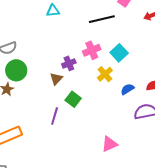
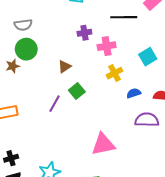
cyan square: (119, 53) -> (148, 57), moved
purple cross: (69, 63) -> (84, 33), moved
pink triangle: (109, 144) -> (103, 144), size x1.4

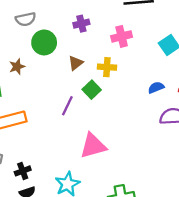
purple cross: (84, 33) -> (81, 24), moved
green circle: (26, 49) -> (44, 42), moved
yellow cross: (114, 73) -> (107, 67), moved, turned 35
pink triangle: (103, 144) -> (93, 146), moved

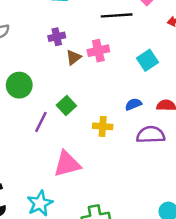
green circle: (44, 42) -> (19, 85), moved
brown triangle: (76, 63) -> (73, 57), moved
yellow cross: (107, 67) -> (103, 126), moved

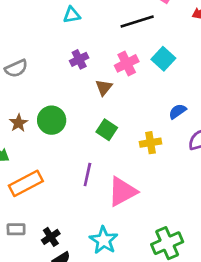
brown triangle: (73, 57) -> (104, 87), moved
cyan square: (148, 60) -> (163, 59), moved
purple line: (41, 122) -> (87, 175), moved

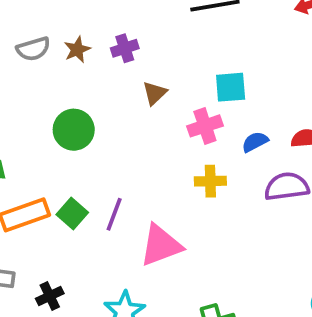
cyan square: (163, 59) -> (231, 87), moved, turned 35
pink cross: (127, 63) -> (205, 126), moved
brown star: (19, 123) -> (77, 50), moved
green square: (107, 130) -> (72, 213), moved

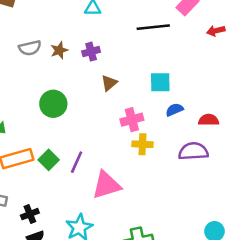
pink cross: (205, 126) -> (132, 120), moved
blue semicircle: (255, 142) -> (174, 110), moved

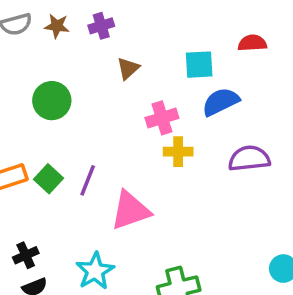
brown star: (59, 50) -> (57, 26), turned 30
blue semicircle: (174, 110) -> (221, 102), size x1.5
red semicircle: (209, 120) -> (252, 43), moved

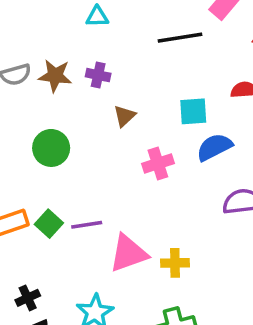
brown star: (57, 26) -> (55, 76), size x1.4
purple cross: (101, 26) -> (98, 75), turned 30
yellow cross: (178, 152) -> (175, 263), moved
purple line: (88, 180) -> (87, 225), turned 60

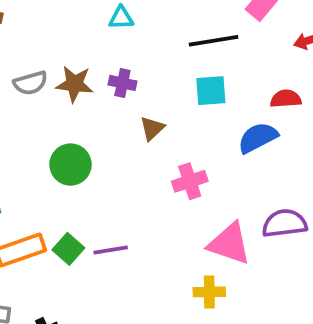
cyan square: (193, 111) -> (211, 91), moved
blue semicircle: (214, 147) -> (258, 138), moved
pink triangle: (128, 253) -> (229, 244), moved, turned 39

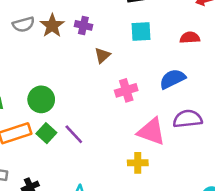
brown star: (75, 84) -> (52, 26), turned 30
blue semicircle: (258, 138) -> (172, 79), moved
green circle: (71, 165) -> (41, 99), moved
purple line: (111, 250) -> (74, 134), turned 55

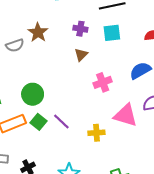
gray semicircle: (23, 24) -> (15, 45), moved
purple cross: (83, 25) -> (80, 29), moved
yellow cross: (138, 163) -> (96, 133), moved

